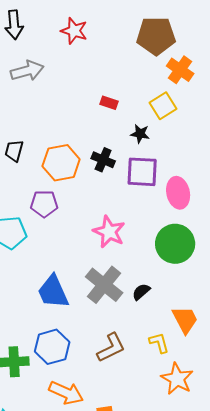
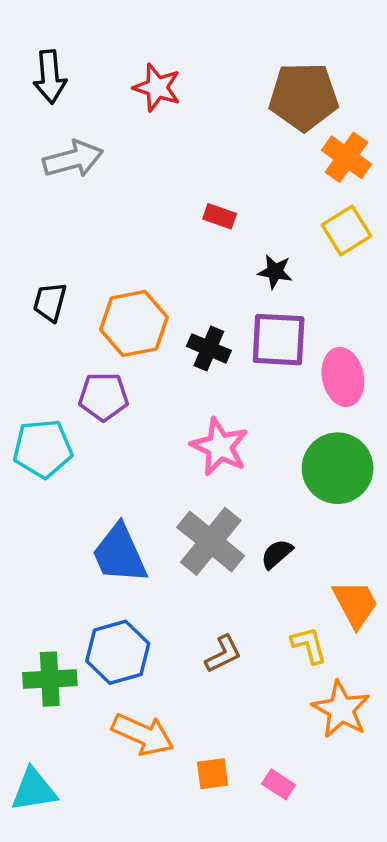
yellow square: (163, 106) -> (346, 231), moved
black cross: (103, 160) -> (209, 348), moved
brown L-shape: (111, 348) -> (223, 654), size x0.7

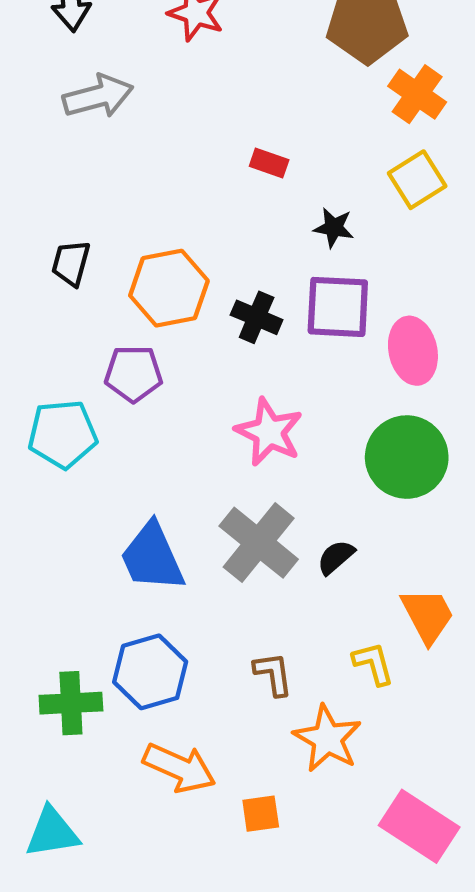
brown L-shape: (223, 654) -> (273, 674), turned -72
orange star: (341, 709) -> (327, 739), moved
pink rectangle: (279, 784) -> (419, 826), moved, size x2.0

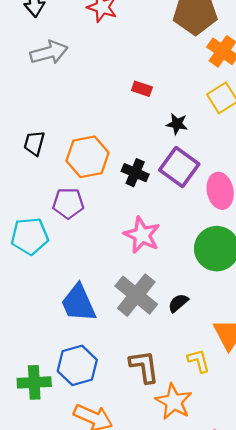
purple square: (338, 307) -> (179, 167), turned 33
brown L-shape: (273, 674) -> (144, 367), size x1.4

